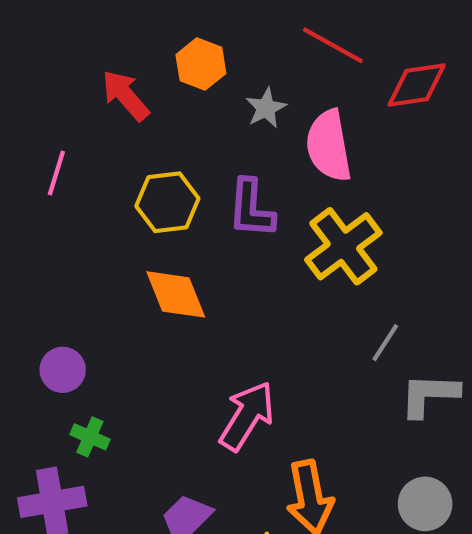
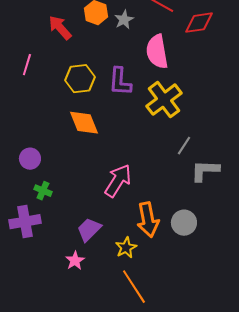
gray star: (266, 108) -> (124, 20), moved
gray circle: (425, 504) -> (184, 223), moved

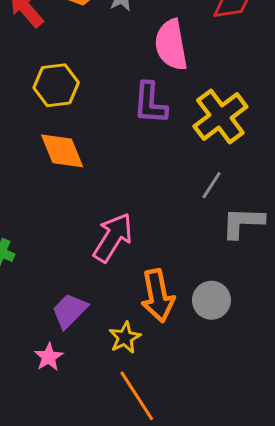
purple L-shape: (120, 82) -> (150, 103), moved
yellow cross: (164, 100) -> (220, 117), moved

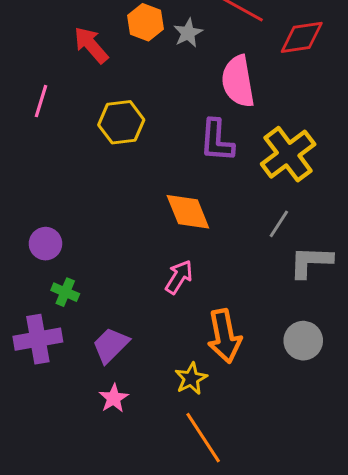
orange diamond: (62, 151) -> (188, 212), moved
pink arrow: (113, 237) -> (179, 277), size x0.7
gray circle: (211, 300) -> (303, 341), moved
purple trapezoid: (70, 311) -> (111, 345), moved

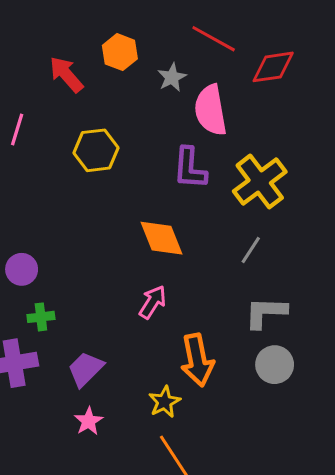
gray star: (188, 33) -> (172, 77), moved
gray L-shape: (311, 262) -> (266, 313), moved
green cross: (65, 292) -> (41, 317), turned -30

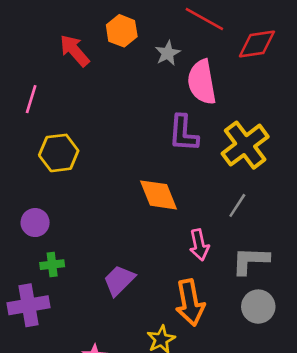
yellow hexagon: (96, 150) -> (59, 153), moved
pink arrow: (153, 302) -> (199, 245), moved, turned 136
purple trapezoid: (86, 369) -> (119, 280), moved

